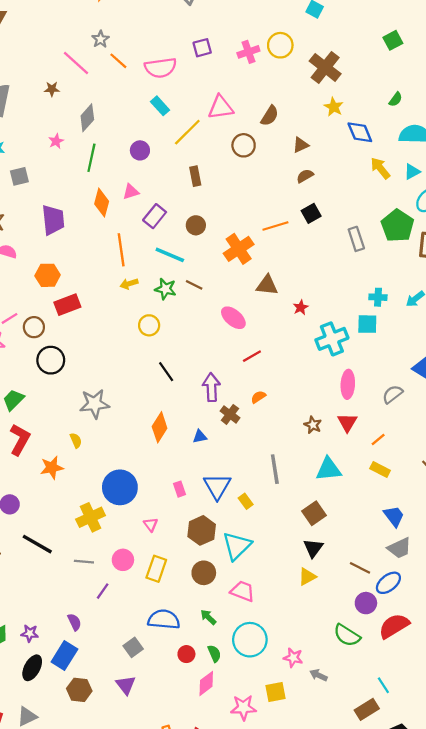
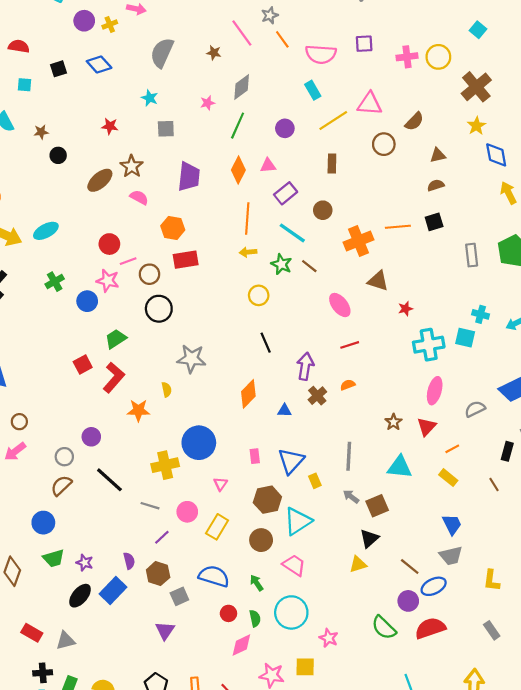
gray arrow: (318, 675) -> (351, 497), moved
brown hexagon: (79, 690) -> (158, 574), moved

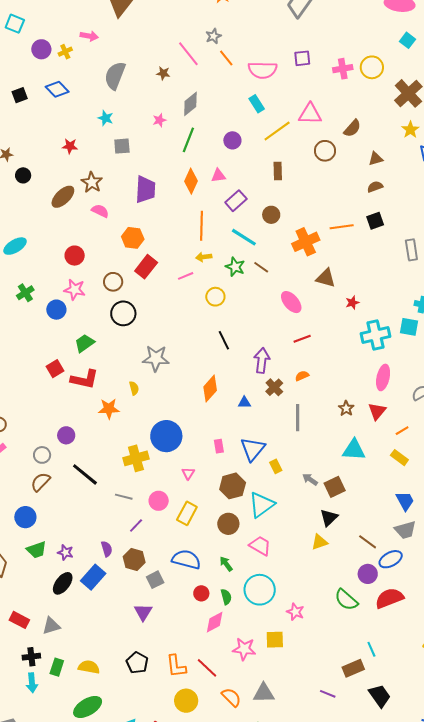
red rectangle: (186, 260) -> (146, 267), turned -40
pink line: (128, 261) -> (186, 276), moved
red L-shape: (114, 377) -> (84, 379), turned 64
gray line: (349, 456) -> (298, 418), moved

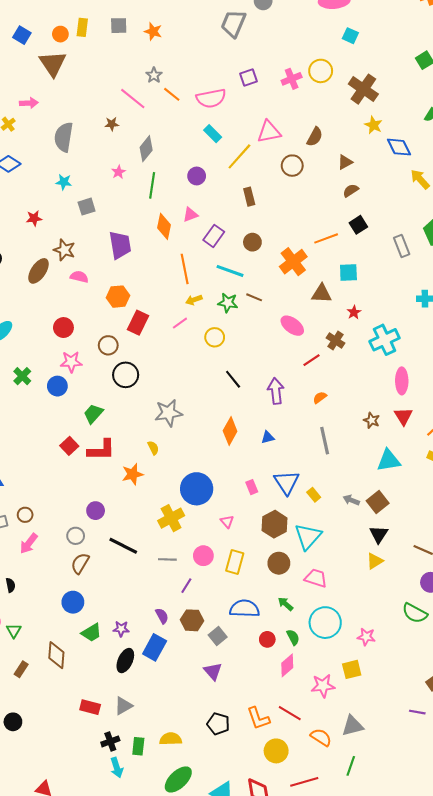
cyan square: (409, 327) -> (348, 272), moved
brown cross: (274, 387) -> (336, 341), moved

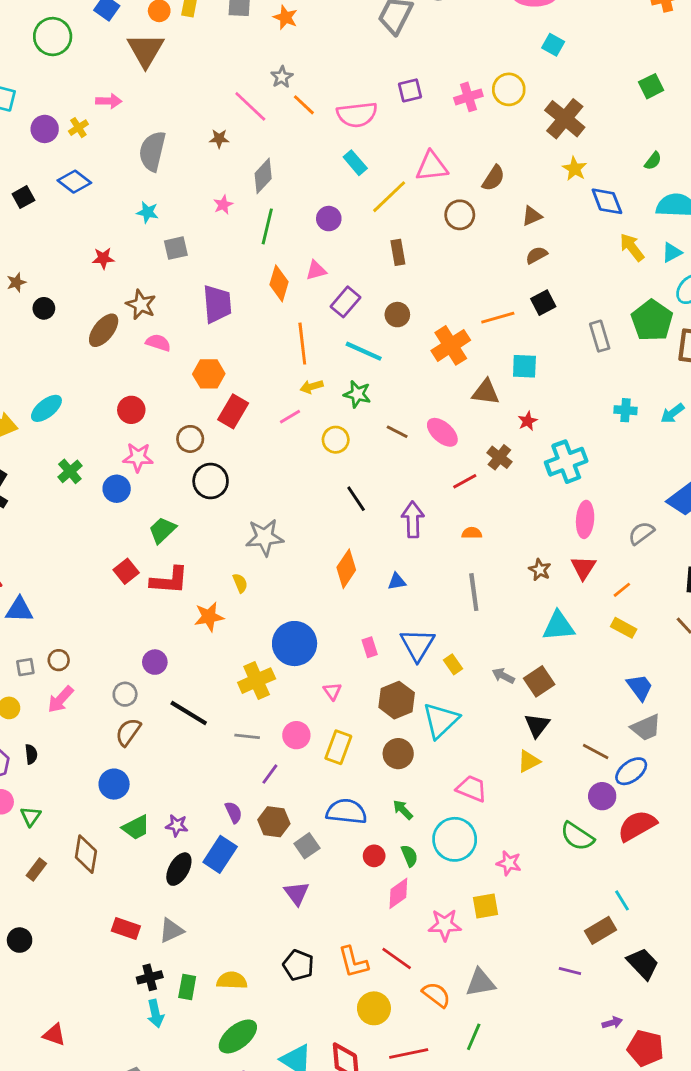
brown line: (254, 297) -> (397, 432), moved
orange semicircle: (320, 397) -> (472, 533), turned 32
pink trapezoid: (316, 578) -> (472, 789), moved

